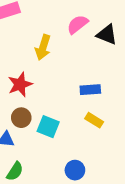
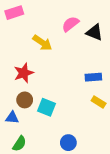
yellow arrow: (43, 47) -> (42, 43), turned -72
blue rectangle: (90, 90) -> (93, 77), moved
yellow rectangle: (94, 120) -> (99, 102), moved

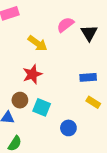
black triangle: (94, 32) -> (89, 33), turned 36
red star: (24, 73) -> (32, 74), moved
blue circle: (68, 143) -> (68, 128), moved

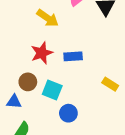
blue rectangle: (88, 77) -> (73, 56), moved
blue circle: (68, 128) -> (68, 113), moved

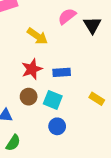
brown circle: (28, 82) -> (29, 97), moved
cyan square: (52, 90) -> (53, 100), moved

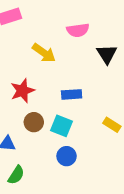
pink semicircle: (67, 16) -> (78, 30), turned -150
black triangle: (92, 25) -> (107, 54), moved
red star: (32, 69) -> (22, 91), moved

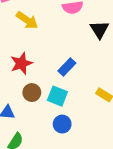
yellow arrow: (44, 53) -> (27, 20), moved
blue rectangle: (72, 94) -> (67, 67), turned -42

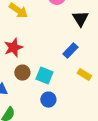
blue rectangle: (67, 67) -> (70, 51), moved

